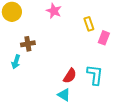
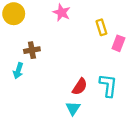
cyan triangle: (64, 95) -> (73, 108), turned 32

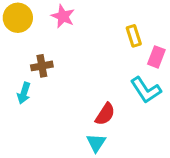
pink star: (62, 13) -> (63, 16), moved
cyan L-shape: (108, 85) -> (146, 90), moved, turned 140

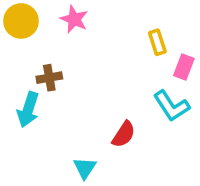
cyan arrow: (24, 93) -> (28, 110), size x1.4
cyan triangle: (96, 143) -> (85, 168), moved

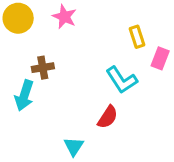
cyan L-shape: (172, 106) -> (122, 80), moved

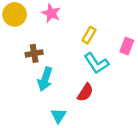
yellow rectangle: (137, 37) -> (89, 35), moved, turned 49
cyan arrow: (24, 95) -> (45, 79), moved

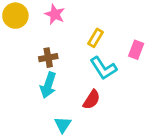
brown cross: (34, 53) -> (48, 58), moved

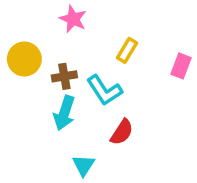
yellow circle: (15, 16) -> (24, 59), moved
cyan L-shape: (103, 68) -> (104, 90), moved

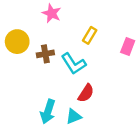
cyan arrow: (64, 113) -> (48, 112), moved
cyan triangle: (83, 165) -> (74, 116), moved, turned 35

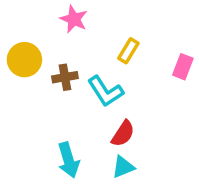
cyan arrow: (48, 112) -> (68, 160), turned -35
cyan triangle: (74, 116) -> (123, 167), moved

